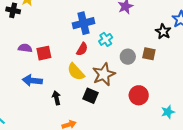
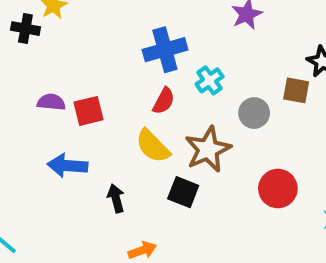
brown square: (149, 54) -> (296, 90), moved

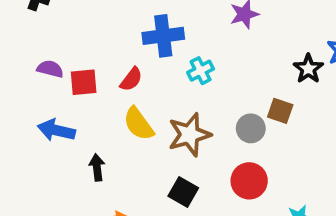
brown square: (296, 90) -> (280, 111), moved
red semicircle: (164, 101) -> (131, 79), moved
gray circle: (254, 113) -> (251, 128), moved
black square: (183, 192) -> (183, 192), moved

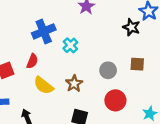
brown square: (280, 111) -> (137, 64), moved
brown star: (189, 135) -> (74, 84), size x0.7

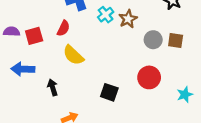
gray circle: (108, 70) -> (153, 40), moved
brown star: (74, 84) -> (128, 19), moved

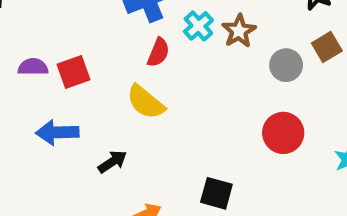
red semicircle: (63, 28) -> (158, 52), moved
brown square: (176, 40) -> (327, 47), moved, turned -35
black arrow: (53, 87) -> (112, 162), turned 77
black square: (109, 92) -> (216, 193), moved

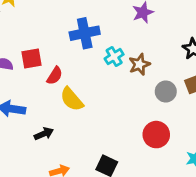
red semicircle: (158, 52) -> (55, 76), moved
red square: (73, 72) -> (32, 58), moved

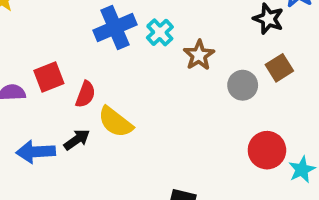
cyan cross: (114, 57) -> (160, 32), moved
black arrow: (44, 134) -> (77, 140), moved
red circle: (156, 135) -> (267, 150), moved

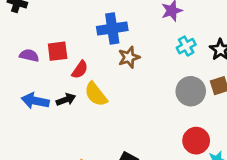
cyan cross: (160, 32) -> (186, 46), moved
brown star: (199, 55) -> (129, 57), moved
gray circle: (243, 85) -> (191, 91), size x1.4

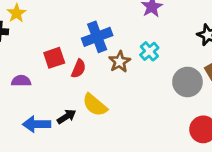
cyan cross: (186, 46) -> (149, 51), moved
red square: (58, 51) -> (54, 58), moved
red semicircle: (80, 70) -> (78, 69), moved

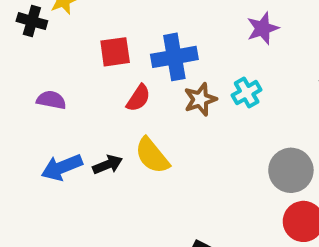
red square: (54, 58) -> (115, 52), moved
gray circle: (187, 82) -> (291, 170), moved
blue arrow: (37, 124) -> (62, 167), turned -32

